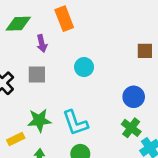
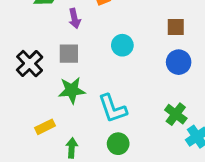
brown square: (145, 51) -> (176, 27), moved
blue circle: (134, 97) -> (179, 62), moved
green star: (39, 120) -> (72, 90), moved

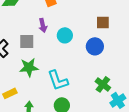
purple arrow: (75, 19) -> (43, 25), moved
blue circle: (179, 62) -> (95, 46), moved

